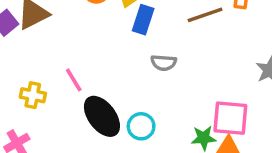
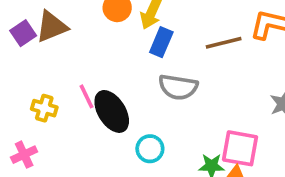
gray semicircle: (164, 63) -> (178, 87), size x1.5
black ellipse: (102, 116) -> (112, 111), moved

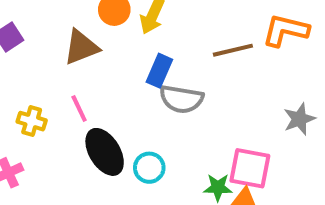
brown triangle: (52, 27) -> (81, 47), moved
blue rectangle: (161, 42) -> (159, 71), moved
black ellipse: (112, 111) -> (105, 152), moved

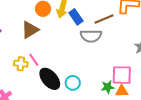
blue rectangle: (159, 71) -> (76, 17), moved, turned -49
gray semicircle: (181, 99) -> (91, 36), moved
yellow cross: (32, 121) -> (21, 64), moved

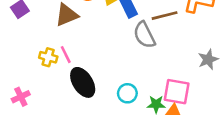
gray semicircle: (91, 36) -> (144, 35), turned 55
cyan circle: (73, 83) -> (127, 93), moved

